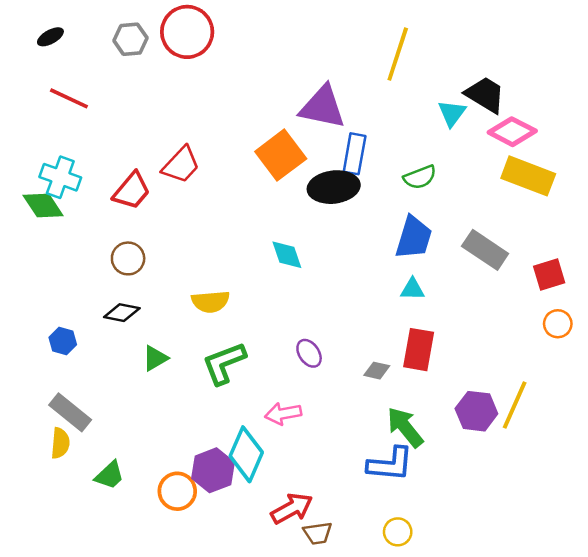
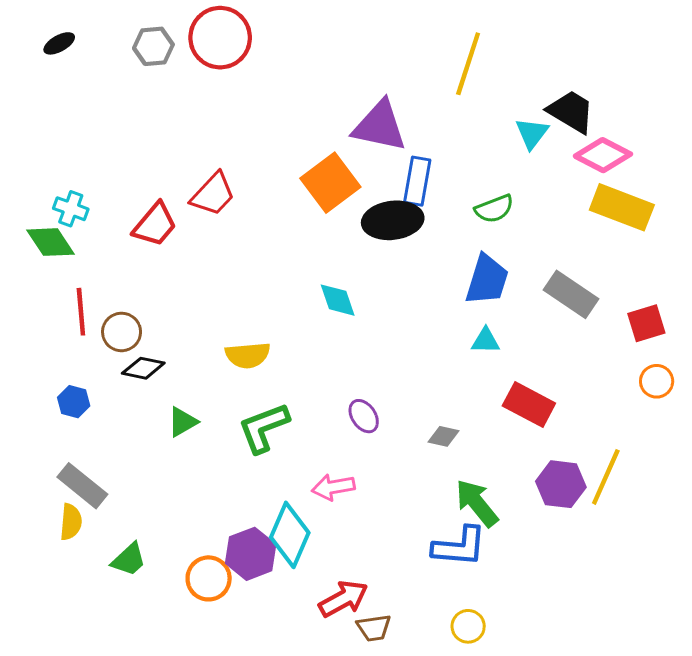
red line: (69, 98) -> (81, 312), moved, turned 60
cyan cross: (60, 177) -> (71, 209), size x0.7
brown circle: (128, 258) -> (122, 332), moved
red rectangle: (419, 350) -> (529, 404), moved, turned -72

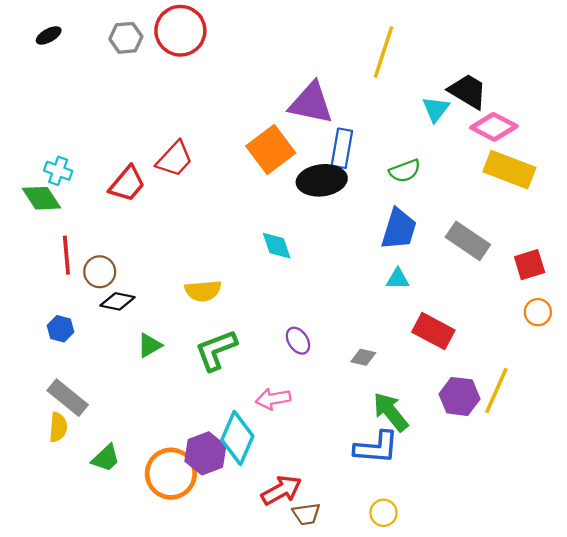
orange circle: (209, 578) -> (171, 474), size x1.4

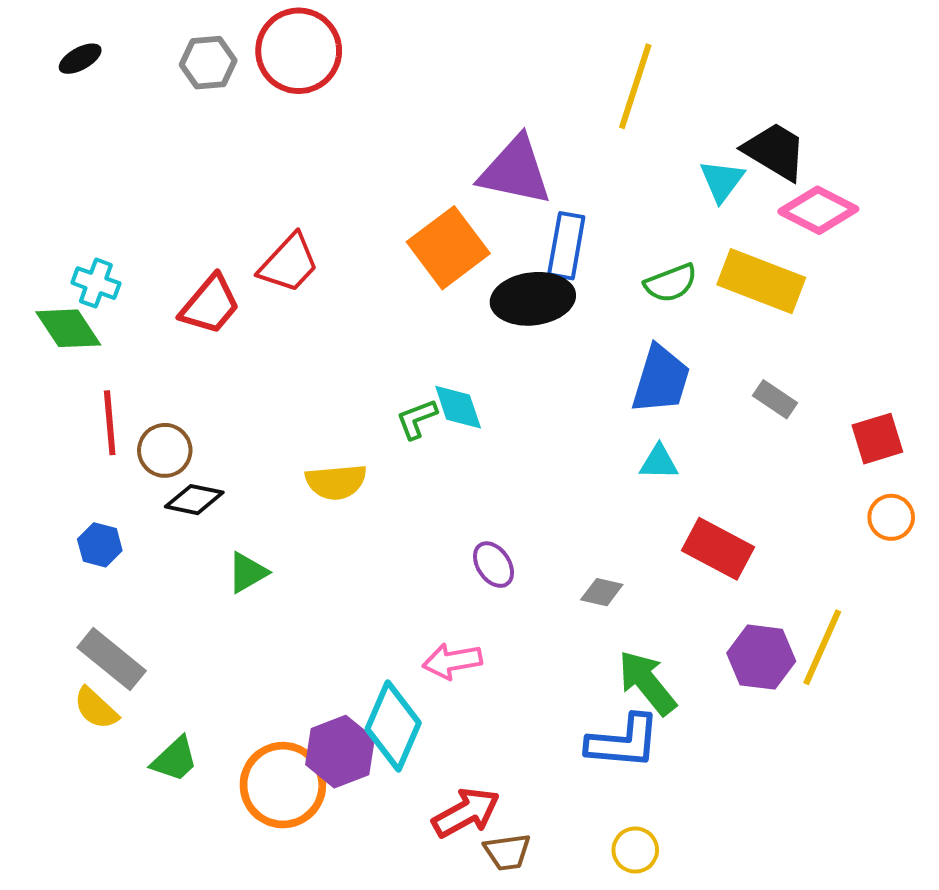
yellow rectangle: (509, 170) -> (761, 281), moved
gray rectangle: (468, 241) -> (775, 399), size x0.6
green L-shape: (216, 350) -> (417, 419), moved, size x0.6
yellow semicircle: (58, 427) -> (96, 708), turned 128

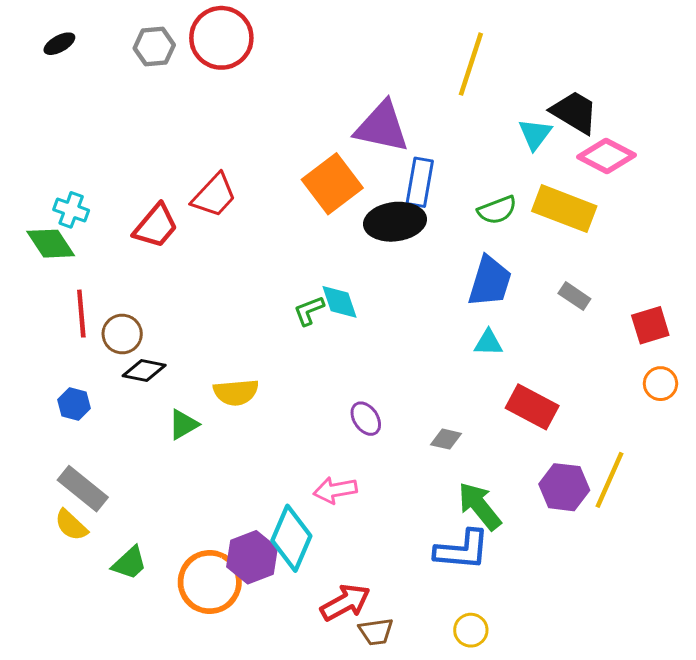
yellow semicircle: (336, 482) -> (236, 392), moved

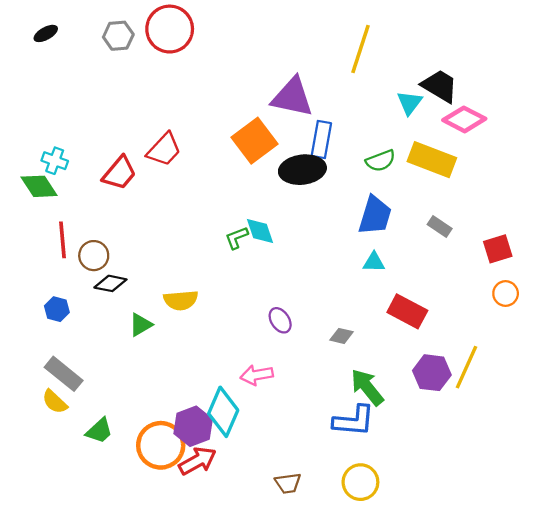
red arrow: (345, 602) -> (198, 461), moved
yellow circle: (471, 630) -> (360, 482), size x1.4

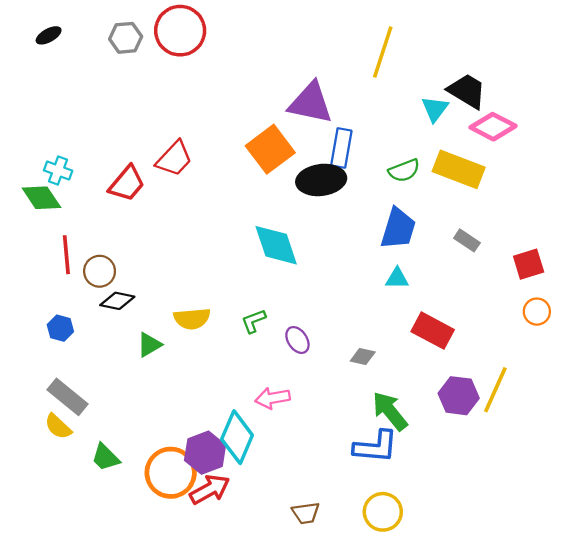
cyan diamond: (260, 231) -> (276, 245), size x1.5
green L-shape: (237, 238) -> (254, 321), moved
green trapezoid: (99, 431) -> (105, 457), turned 88

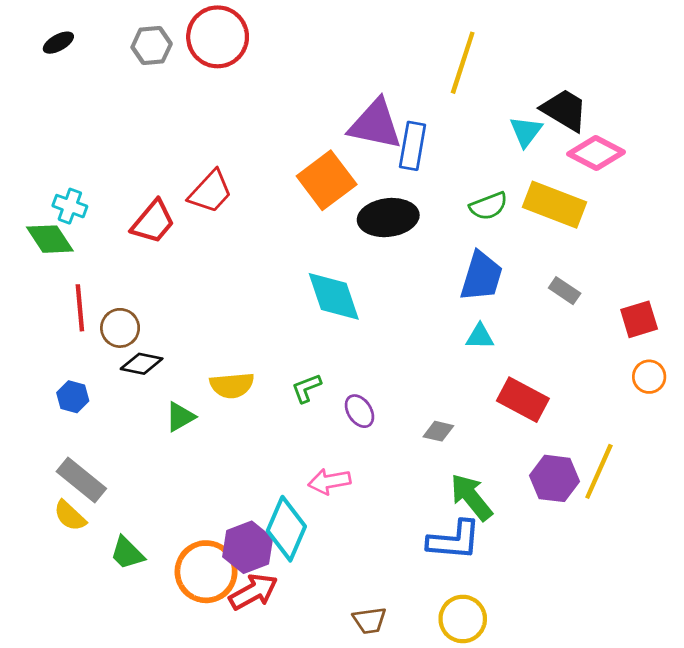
blue rectangle: (341, 148) -> (413, 146), moved

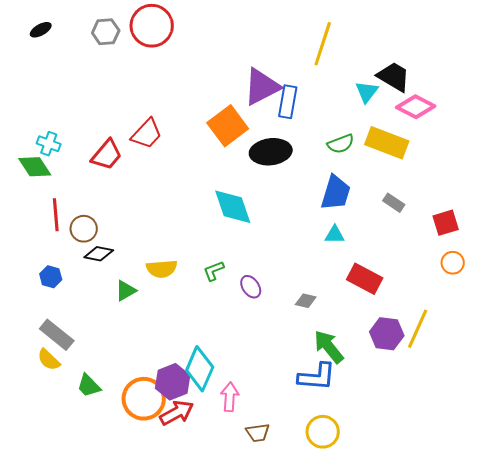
purple triangle: (375, 124) -> (262, 87), turned -39
pink arrow: (329, 481) -> (230, 397), moved, turned 104

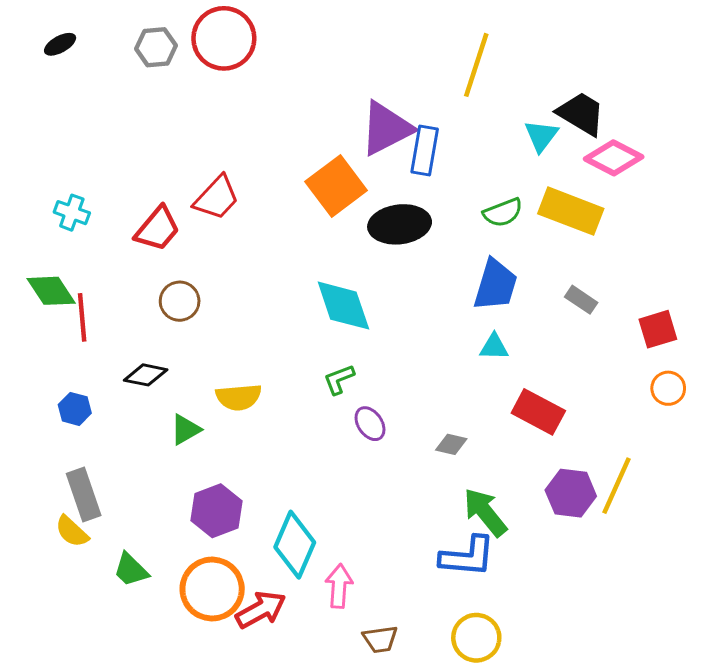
green diamond: (35, 167) -> (51, 291), moved
brown circle: (84, 229) -> (180, 301), moved
green L-shape: (214, 271) -> (339, 379), moved
gray rectangle: (57, 335) -> (84, 495), turned 32
purple hexagon: (173, 382) -> (216, 511), moved

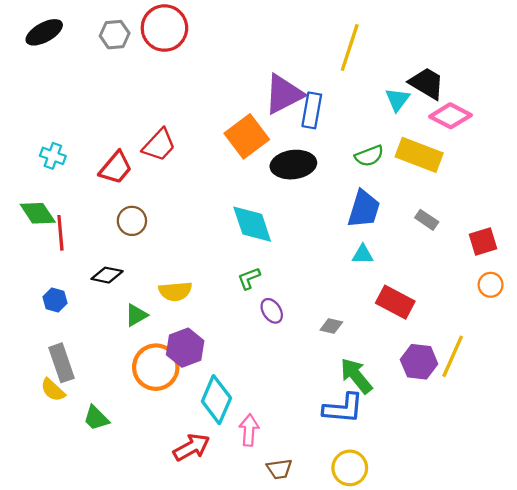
black ellipse: (60, 44) -> (44, 32), size x1.6
purple hexagon: (216, 511) -> (185, 348), moved
orange circle: (212, 589) -> (156, 367), moved

